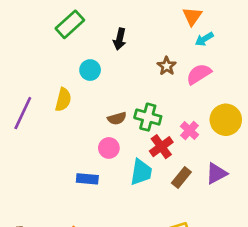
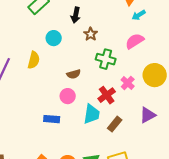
brown star: (167, 66) -> (91, 34), moved
green cross: (148, 117) -> (106, 59), moved
brown rectangle: (181, 178) -> (115, 124), moved

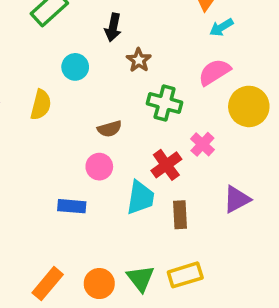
yellow circle: (155, 75) -> (249, 106), moved
brown rectangle: (115, 124) -> (180, 215), turned -42

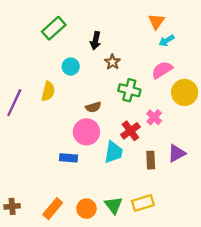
pink circle: (99, 167) -> (86, 132), size x1.5
brown rectangle: (180, 215) -> (151, 160), moved

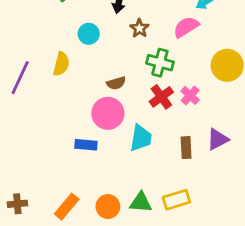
pink semicircle: (162, 70) -> (186, 27), moved
red cross: (130, 131) -> (161, 97), moved
green triangle: (114, 205) -> (141, 202), turned -48

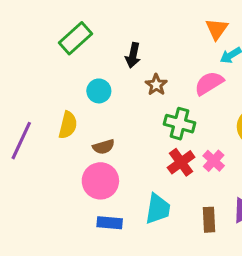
brown semicircle: (116, 83) -> (104, 147), moved
pink circle: (108, 113) -> (100, 181), moved
blue rectangle: (86, 145) -> (110, 223), moved

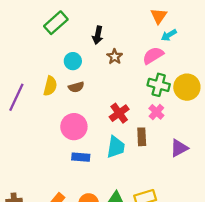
green cross: (179, 124) -> (159, 85), moved
brown semicircle: (104, 147) -> (76, 87), moved
red cross: (181, 162) -> (119, 113), moved
brown rectangle: (209, 220) -> (142, 137), moved

